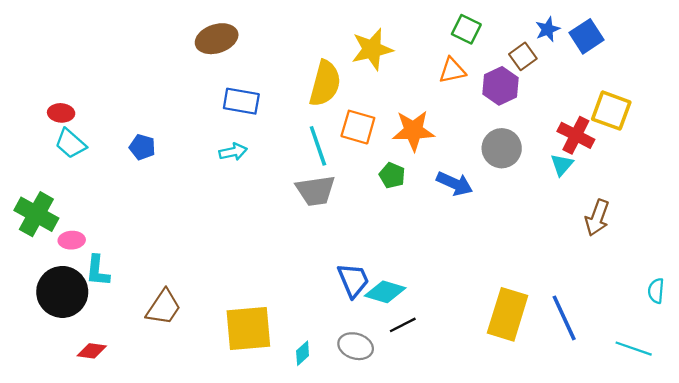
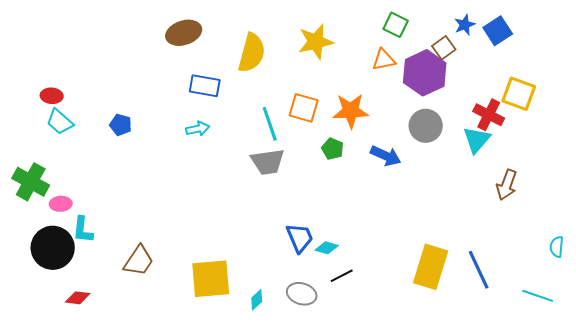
yellow semicircle: (325, 83) -> (252, 53), moved
purple hexagon: (500, 86) -> (425, 73), size x1.4
cyan triangle: (562, 165) -> (477, 140), size x1.4
cyan diamond: (385, 292) -> (327, 248), size x0.7

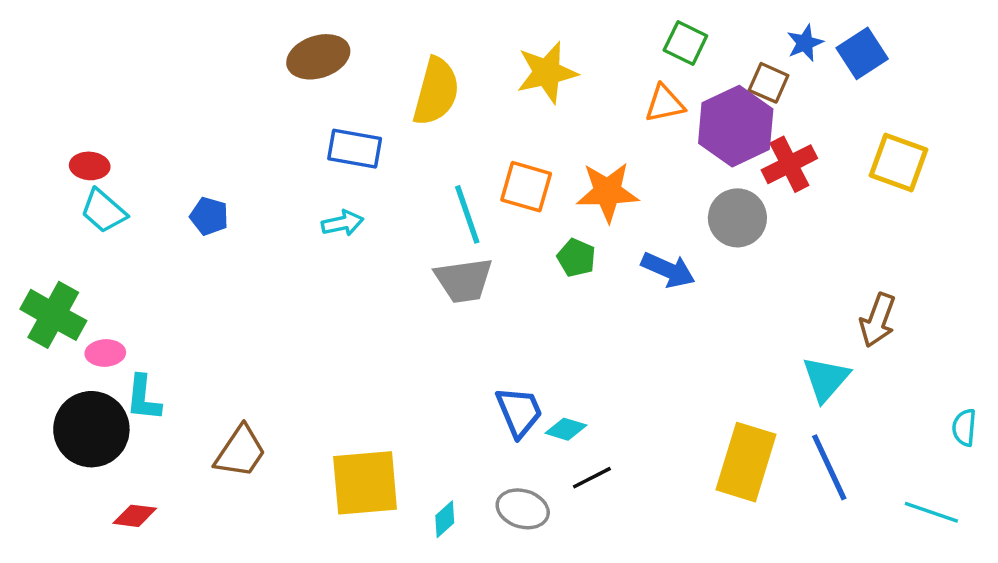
brown square: (444, 48) -> (769, 83), turned -30
red cross: (489, 115) -> (789, 164), moved, turned 36
cyan triangle: (477, 140) -> (826, 379), moved

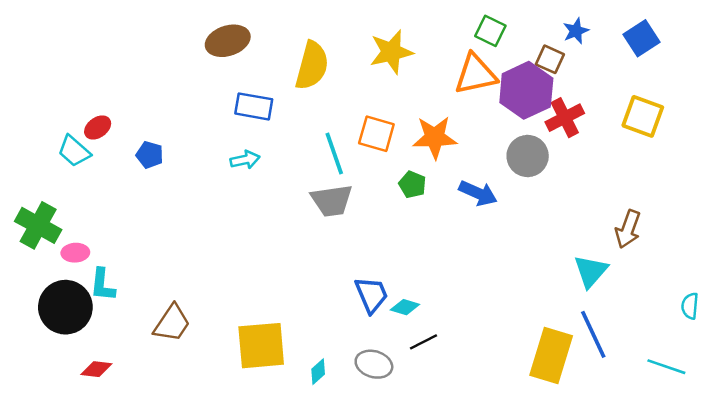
blue square: (862, 53) -> (642, 38), moved
orange triangle: (665, 104) -> (476, 74), size x1.5
red ellipse: (90, 166) -> (98, 128), moved, turned -40
yellow rectangle: (746, 462) -> (551, 355), moved

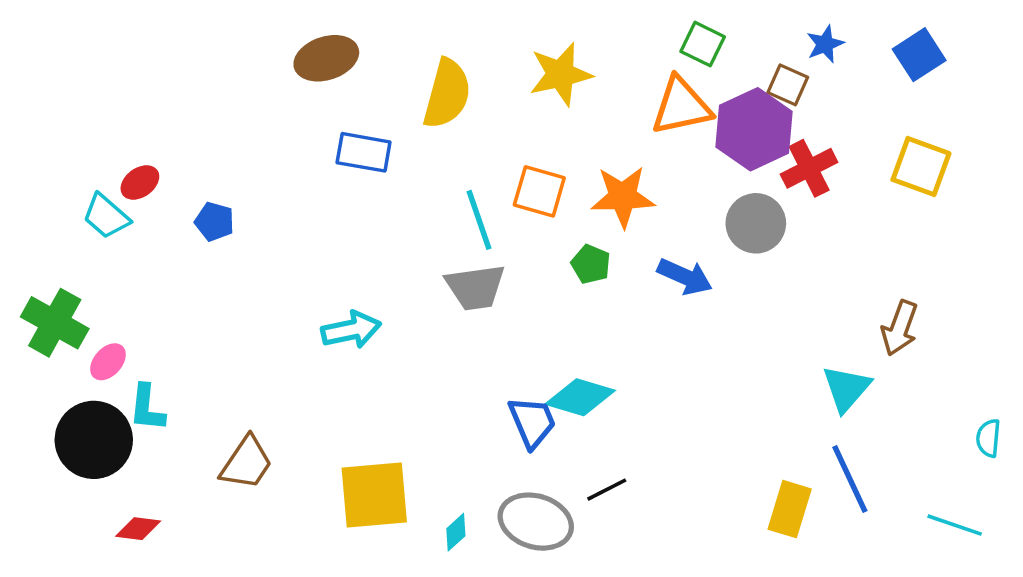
cyan arrow: (245, 160) -> (351, 330), moved, size x1.4
pink ellipse: (75, 253) -> (108, 362), turned -45
cyan diamond: (405, 307) -> (580, 397), moved, size x1.6
yellow rectangle: (551, 355) -> (790, 509), size x0.7
gray ellipse: (374, 364) -> (536, 522), size x1.4

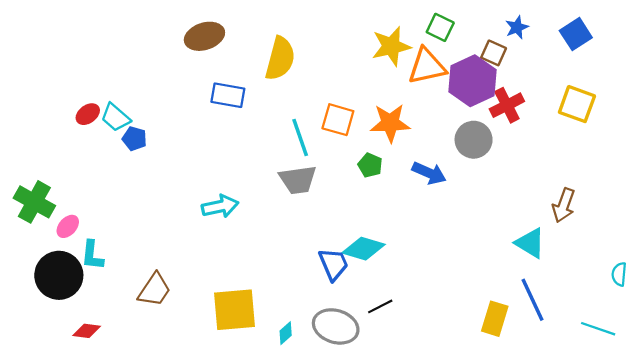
yellow star: (561, 74) -> (391, 46), moved
cyan trapezoid: (106, 216) -> (116, 117), moved
cyan triangle: (846, 388) -> (530, 243), turned -40

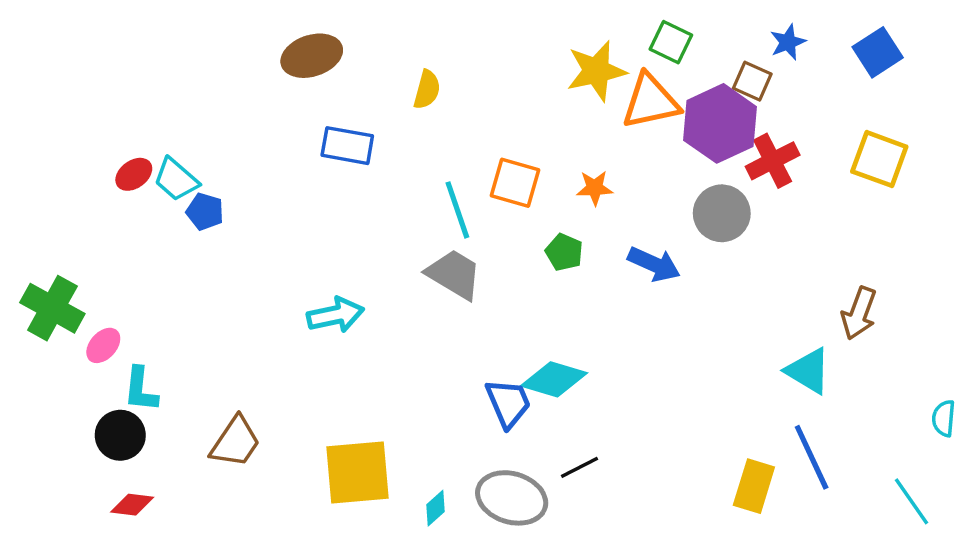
yellow semicircle: (280, 59) -> (427, 90), size x0.6
orange star: (390, 123) -> (595, 188), size x0.6
gray trapezoid: (298, 180) -> (454, 274), turned -141
black circle: (59, 275) -> (120, 435), moved, size x0.7
cyan line: (598, 329) -> (912, 501), turned 36

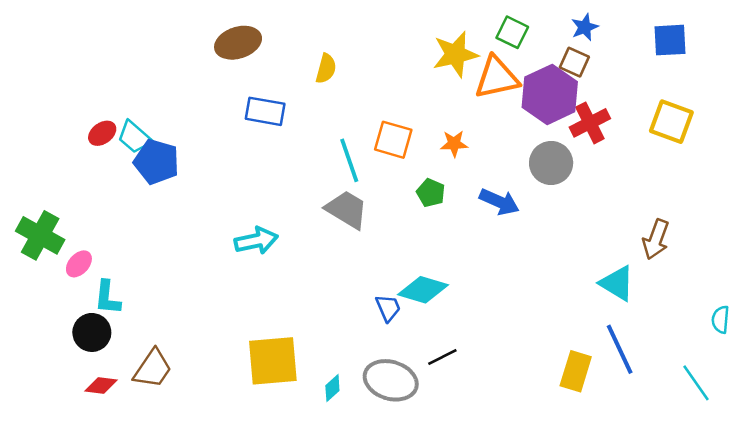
blue star: (788, 42) -> (585, 27), moved
blue square: (878, 52) -> (670, 40), turned 30
blue pentagon: (205, 212) -> (157, 162), size x1.6
blue trapezoid: (508, 403) -> (388, 308), size x0.7
brown trapezoid: (235, 442) -> (153, 369), moved

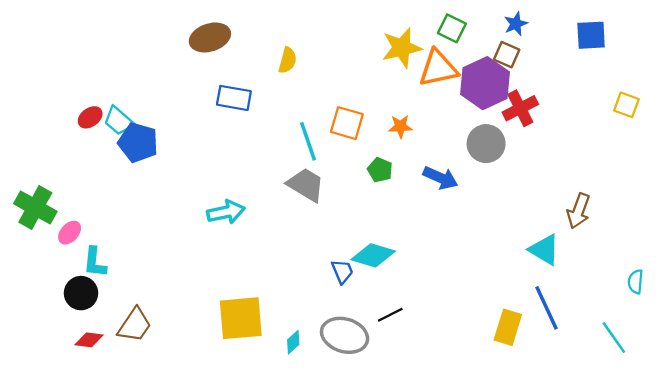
yellow square: (671, 122) -> (626, 105), moved, size x0.7

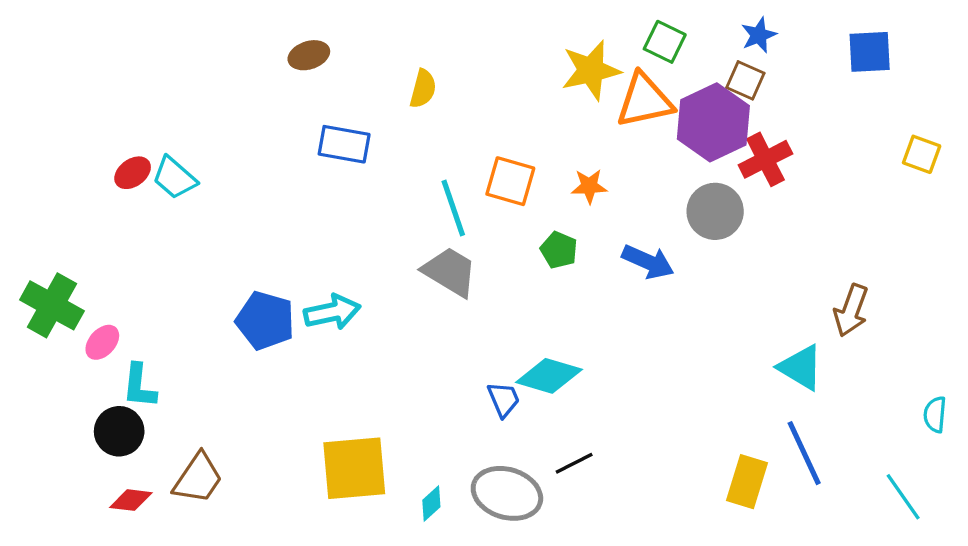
brown ellipse: (210, 37) -> (309, 55), size x0.7
blue pentagon: (138, 142) -> (265, 320), moved

